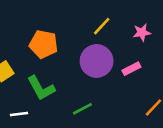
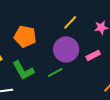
green line: (82, 109) -> (55, 72), moved

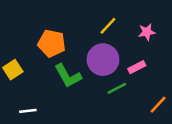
green L-shape: (23, 70) -> (68, 76), moved
green line: (55, 72) -> (117, 88), moved

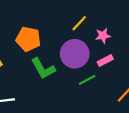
pink star: (147, 32) -> (103, 36), moved

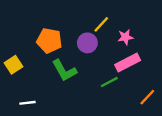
purple circle: (75, 54) -> (87, 43), moved, size x0.7
pink rectangle: (105, 61) -> (128, 62), size x1.5

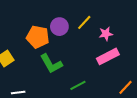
purple circle: (87, 43) -> (59, 27), moved
green line: (109, 82) -> (78, 85), moved

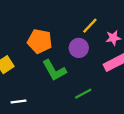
purple circle: (59, 27) -> (79, 48), moved

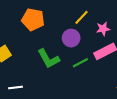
orange pentagon: (40, 41) -> (33, 19), moved
green line: (83, 94) -> (80, 63), moved

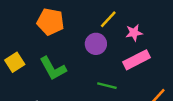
green L-shape: (48, 59) -> (53, 68), moved
green line: (80, 63) -> (107, 86), moved, turned 42

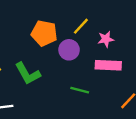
orange pentagon: (50, 22) -> (44, 33), moved
pink rectangle: (136, 60) -> (108, 65), turned 30

